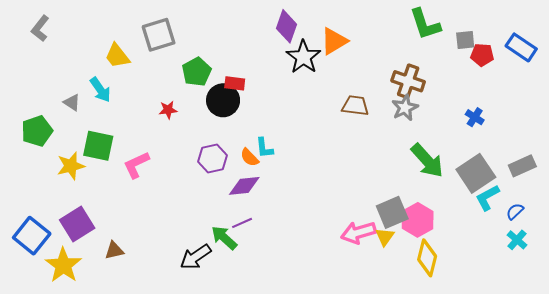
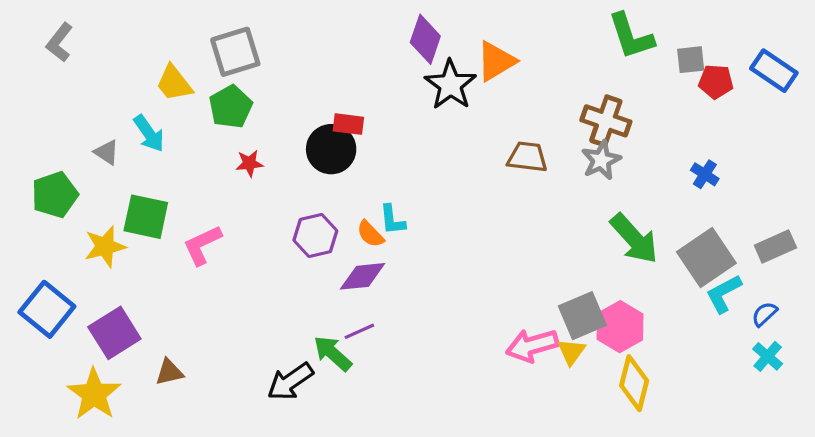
green pentagon: (197, 72) -> (231, 107), moved
blue square: (32, 236) -> (47, 309), moved

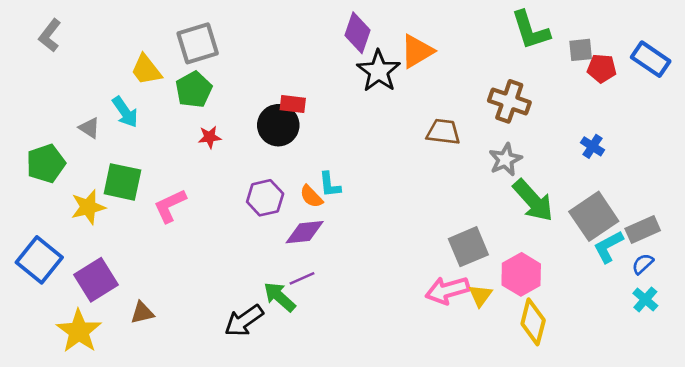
gray star: (601, 160) -> (505, 160), moved
gray rectangle: (775, 247) -> (643, 230), moved
gray square: (582, 316) -> (468, 247), moved

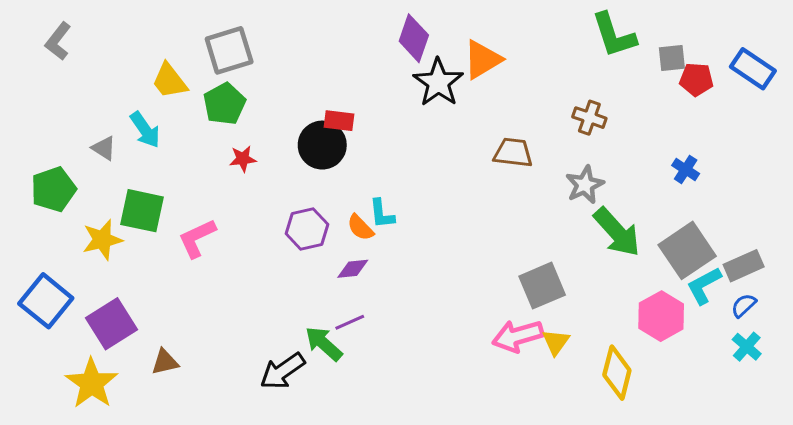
brown cross: (509, 101) -> (589, 118), size x0.7
purple diamond: (305, 232) -> (353, 269), size x0.7
pink hexagon: (521, 274) -> (661, 316), moved

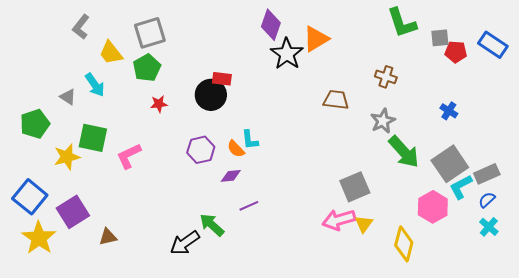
gray L-shape: (58, 41) -> (81, 27), moved
purple line: (350, 322) -> (249, 206), moved
yellow star: (92, 383) -> (39, 238), moved

